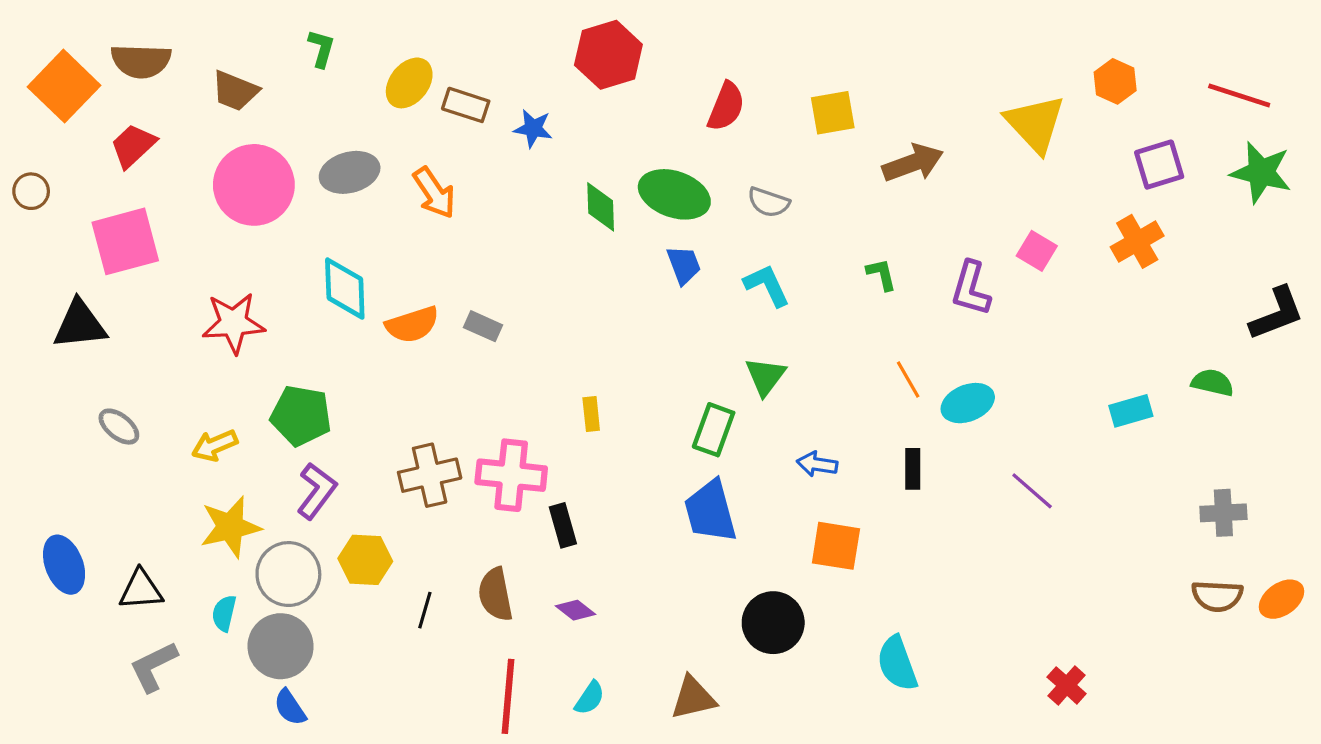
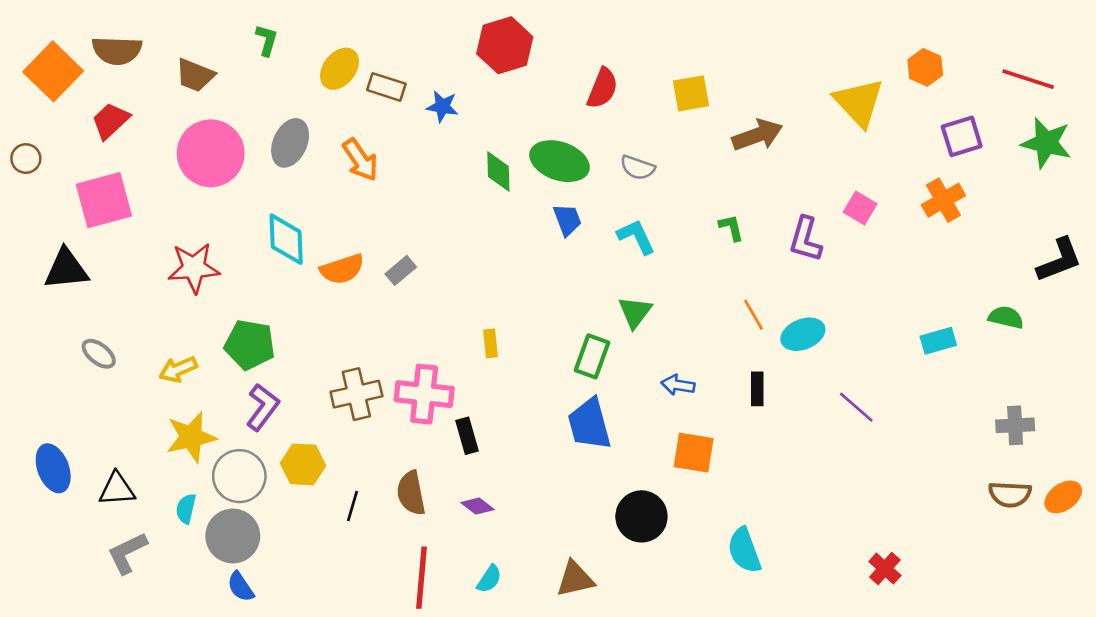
gray ellipse: (350, 172) -> (290, 143), turned -51
gray rectangle: (483, 326) -> (401, 270), turned -64

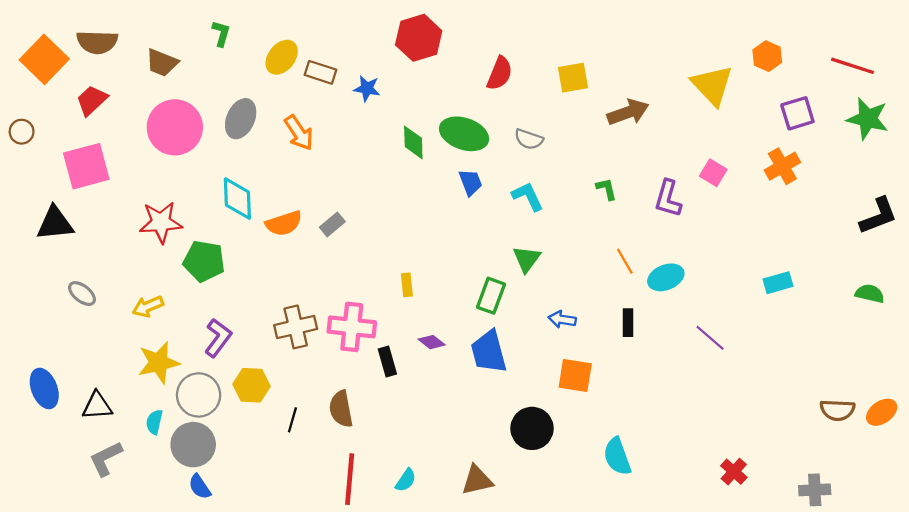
green semicircle: (1006, 317) -> (870, 294), moved
green pentagon: (250, 345) -> (204, 261), moved
gray cross: (1015, 425) -> (815, 490), moved
purple diamond: (477, 506) -> (432, 342), moved

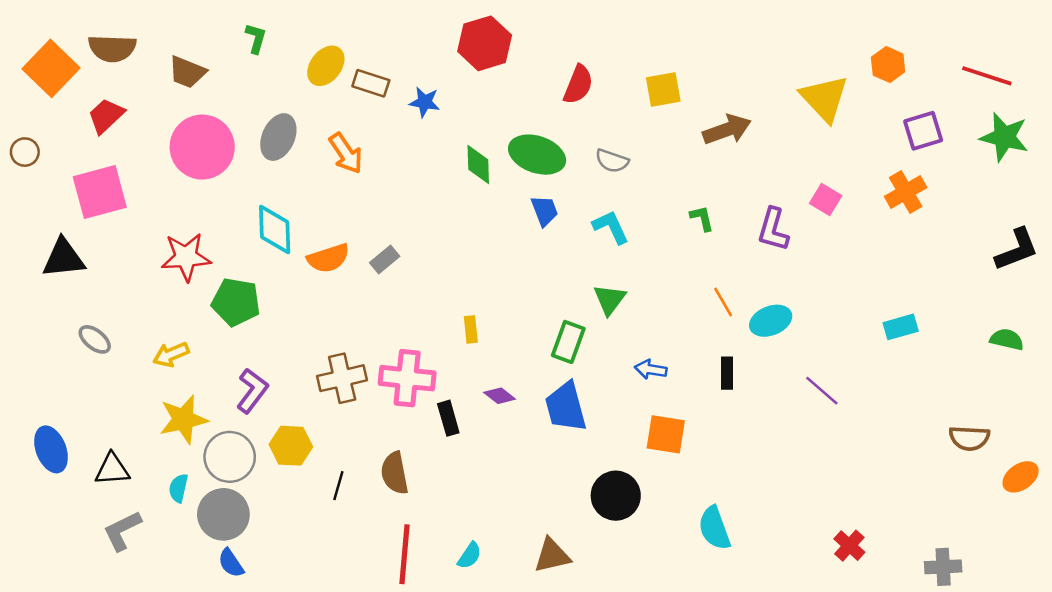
brown semicircle: (837, 410) -> (969, 438), moved

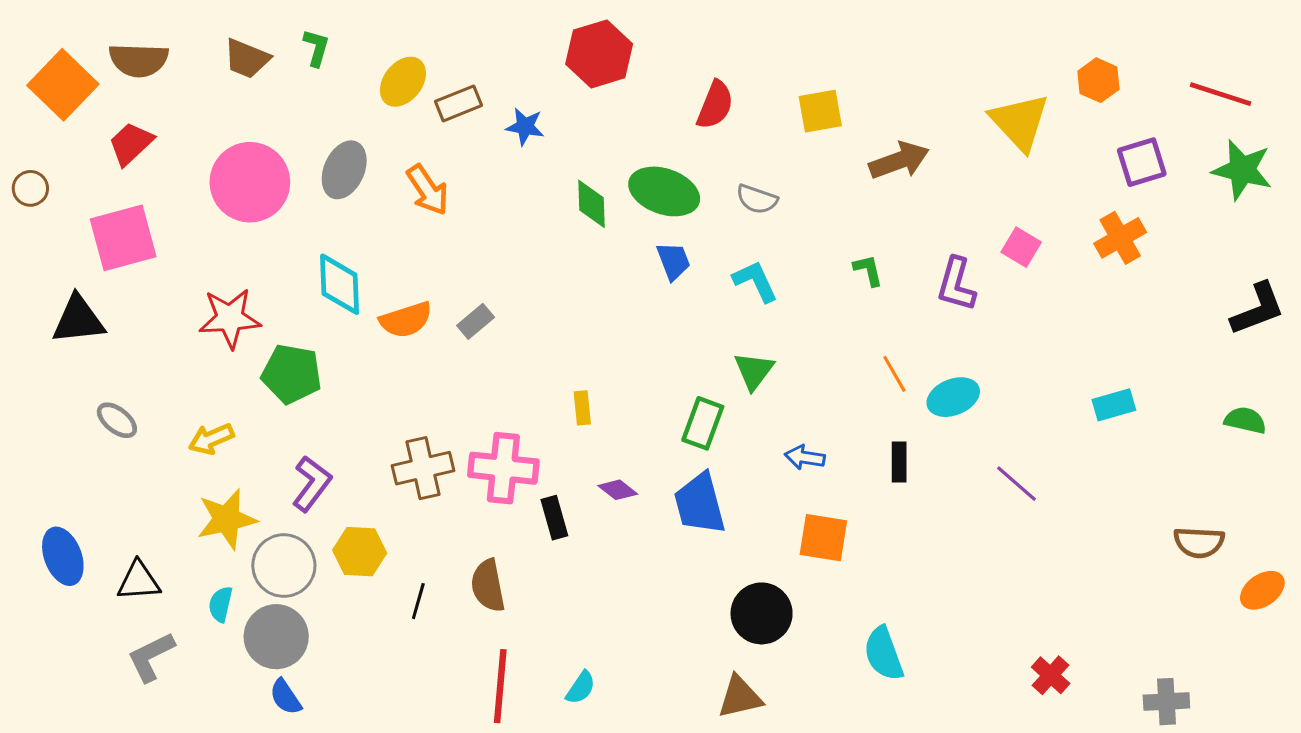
brown trapezoid: (187, 72) -> (247, 59), moved
brown rectangle: (371, 83) -> (459, 103), turned -40
brown triangle: (552, 556) -> (740, 697), moved

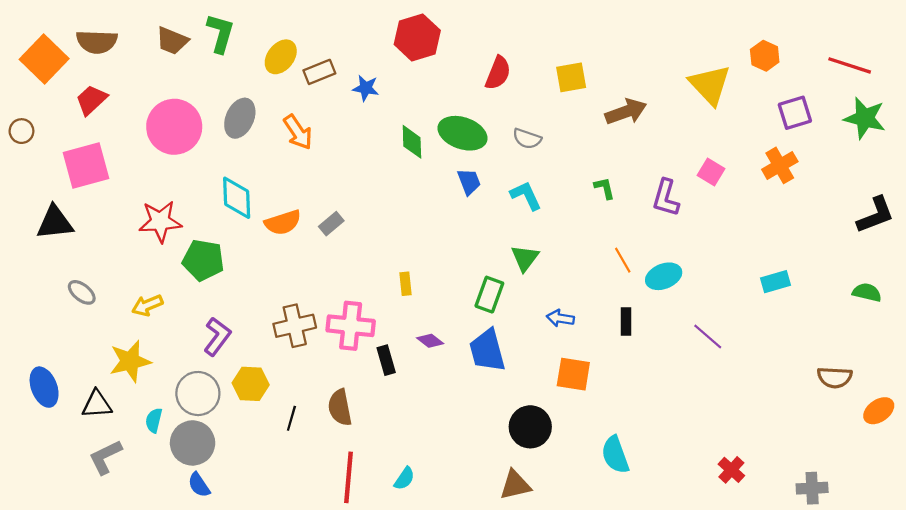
green L-shape: (316, 48) -> (220, 33), size x1.5
yellow star: (227, 519) -> (130, 361), moved

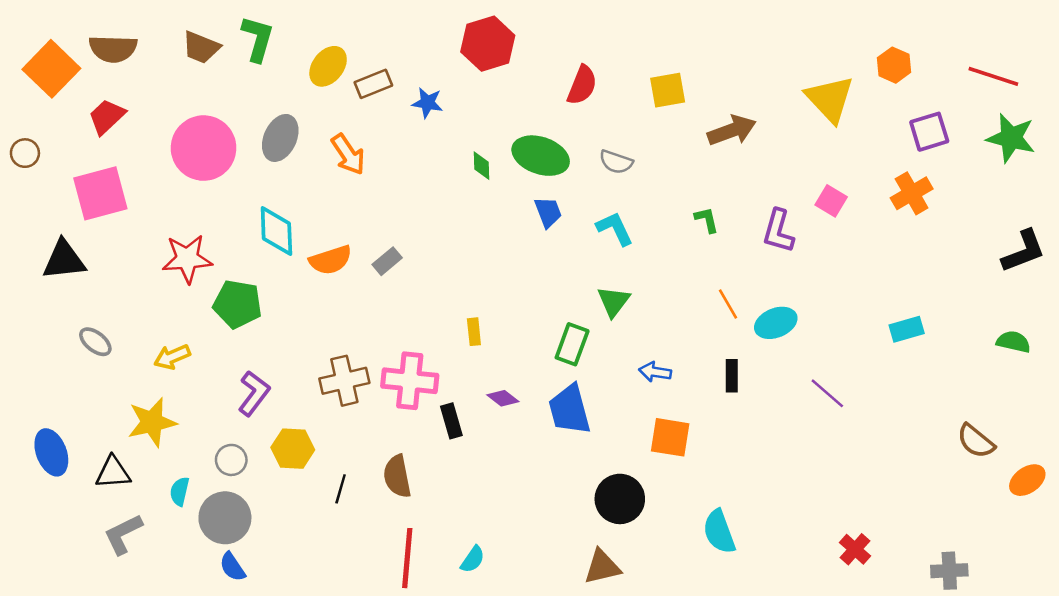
green diamond: (412, 142) -> (481, 166), size x0.7
brown semicircle: (835, 377) -> (976, 441), turned 36
gray circle: (198, 394) -> (231, 460), size x0.6

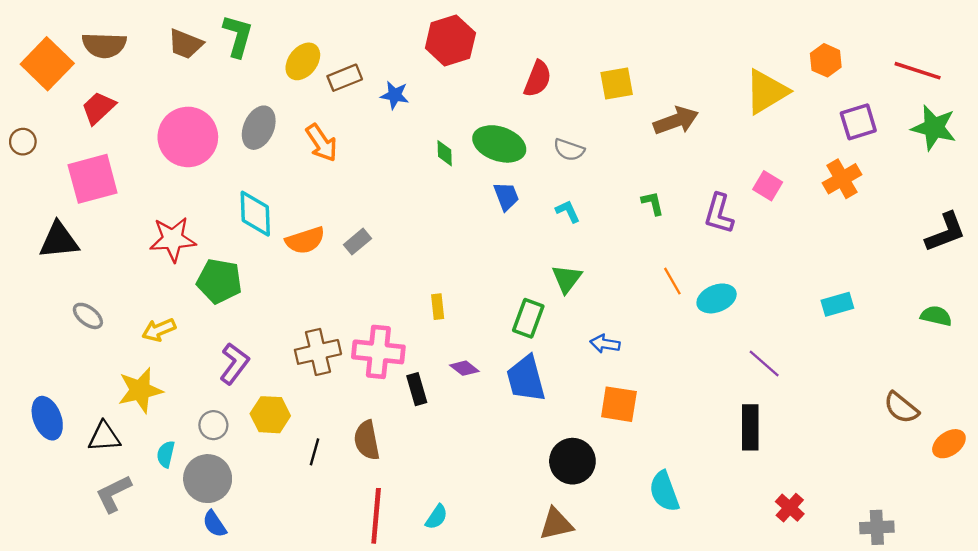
yellow triangle: (830, 99) -> (767, 92), turned 42
cyan L-shape: (615, 229) -> (568, 211), size x0.7
black rectangle: (732, 376) -> (750, 427), moved, size x1.5

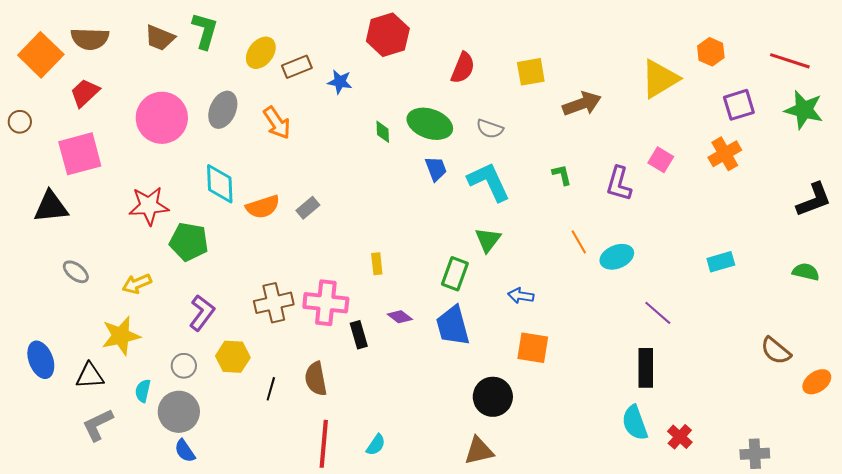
cyan L-shape: (568, 211) -> (489, 182), size x2.0
cyan semicircle: (664, 491) -> (635, 423), moved

